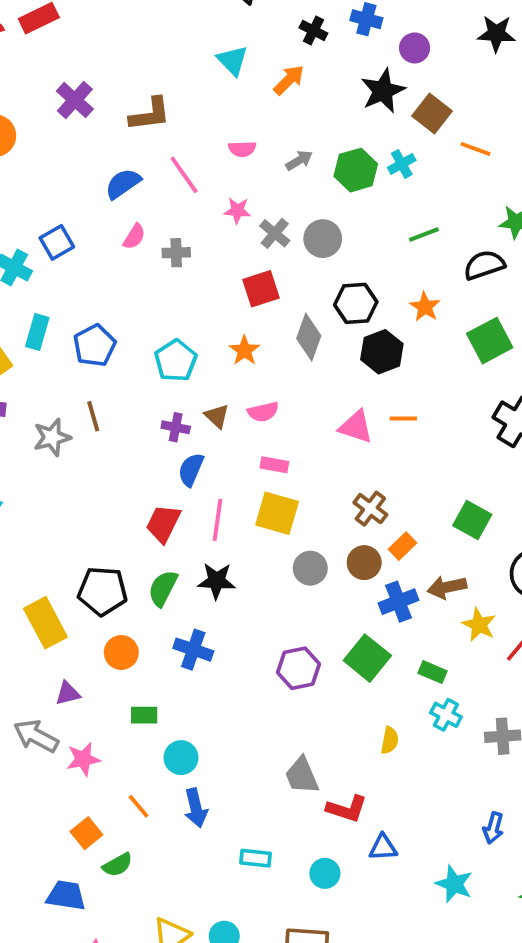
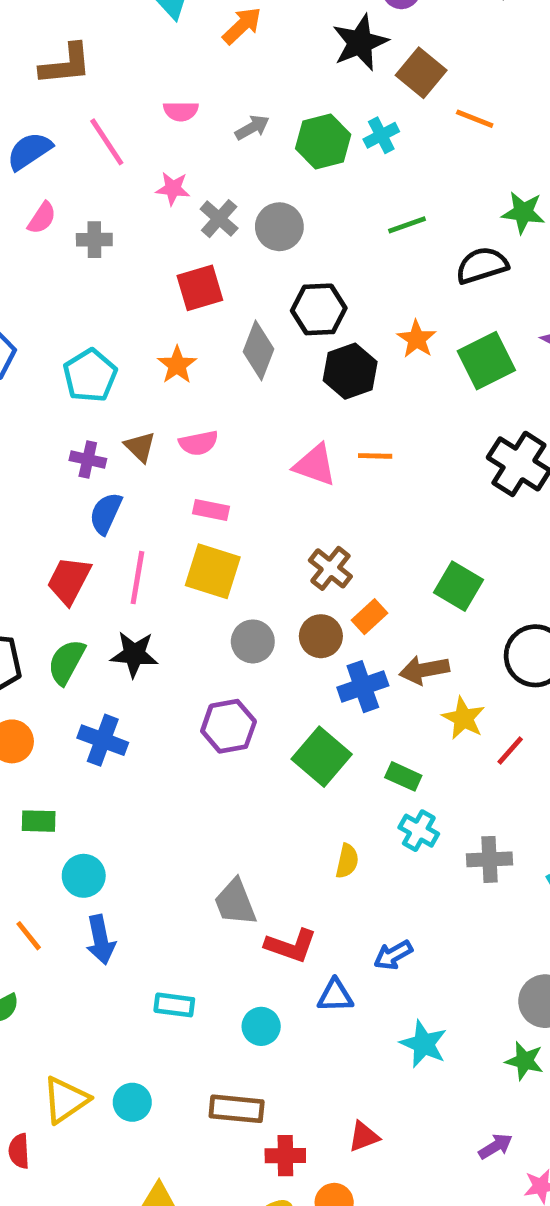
orange star: (425, 307) -> (417, 339), moved
purple hexagon: (299, 668) -> (229, 726), moved
blue arrow: (493, 828) -> (393, 955), moved, turned 44

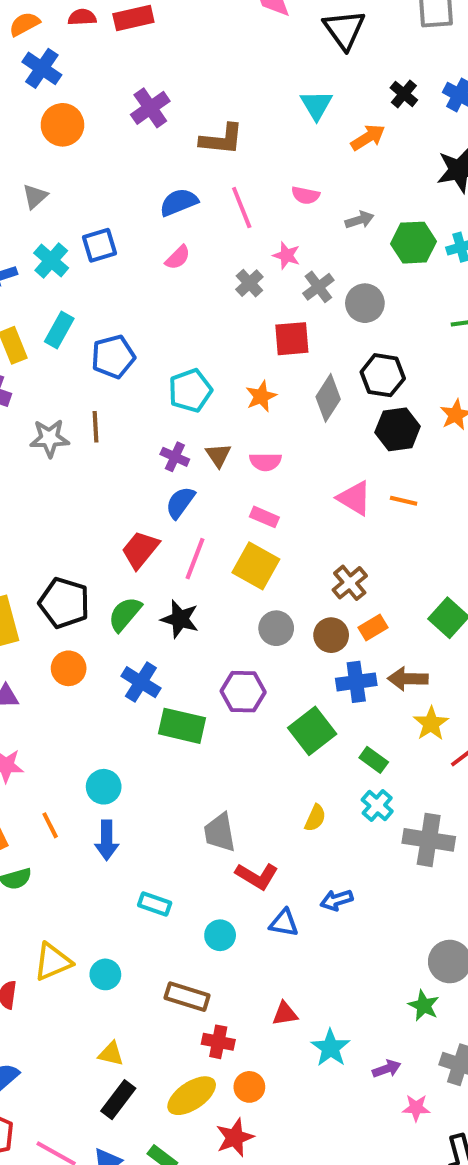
gray cross: (94, 240) -> (249, 283), moved, turned 36
green rectangle: (39, 821) -> (182, 726), moved, size x1.6
gray cross: (490, 859) -> (429, 840), size x1.4
cyan star: (424, 1044) -> (330, 1048), moved
red triangle: (364, 1136) -> (285, 1014), moved

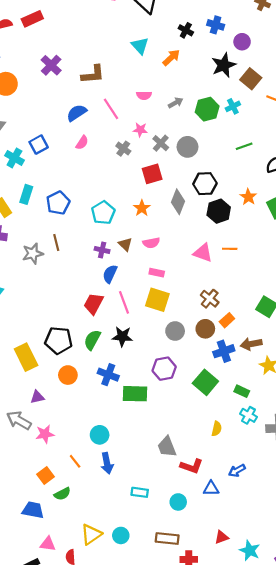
pink line: (195, 559) -> (124, 302), turned -30

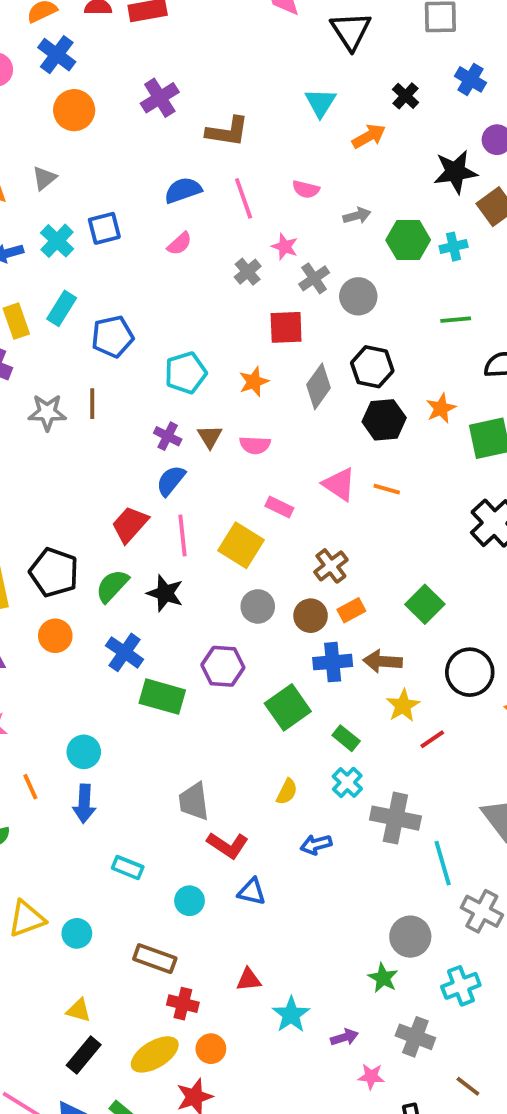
blue cross: (216, 25) -> (470, 79), moved
pink rectangle: (157, 273) -> (279, 507), moved
blue arrow: (237, 470) -> (316, 845), moved

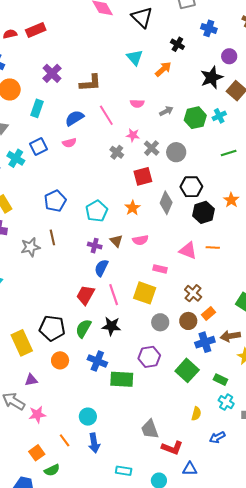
pink semicircle: (179, 244) -> (69, 143), moved, turned 40
cyan rectangle: (62, 308) -> (37, 108), moved

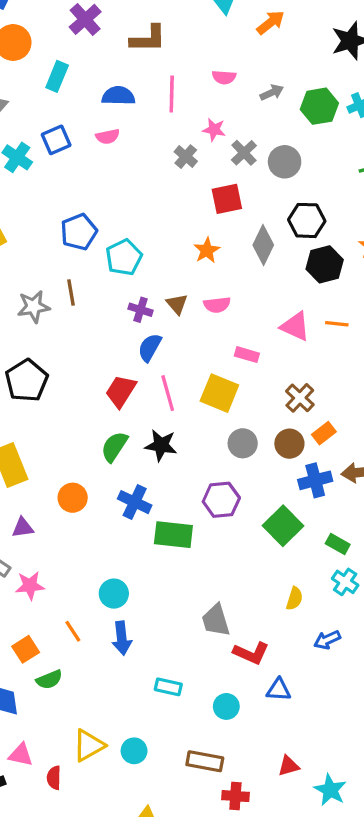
pink line: (106, 115) -> (172, 94), turned 30
blue semicircle: (74, 118) -> (118, 96), turned 30
cyan pentagon: (97, 211) -> (124, 257), moved
black pentagon: (52, 328) -> (27, 380), moved, turned 30

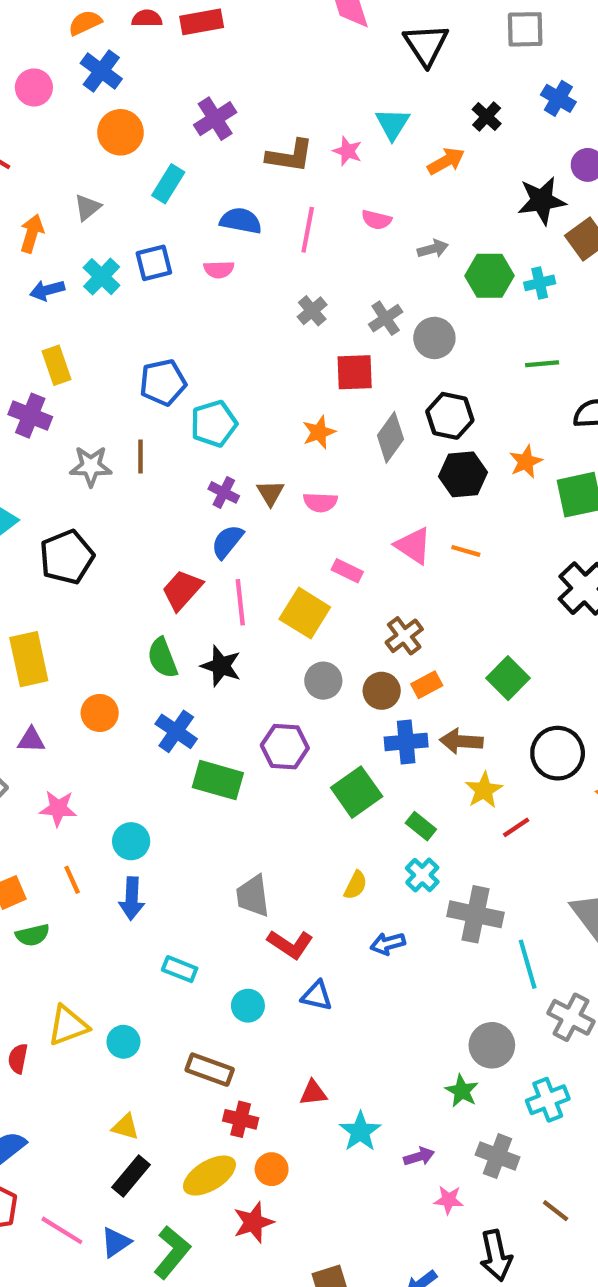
pink star: (214, 130) -> (347, 151), moved
green semicircle: (114, 447) -> (162, 658), turned -64
pink star: (30, 586) -> (58, 808), moved

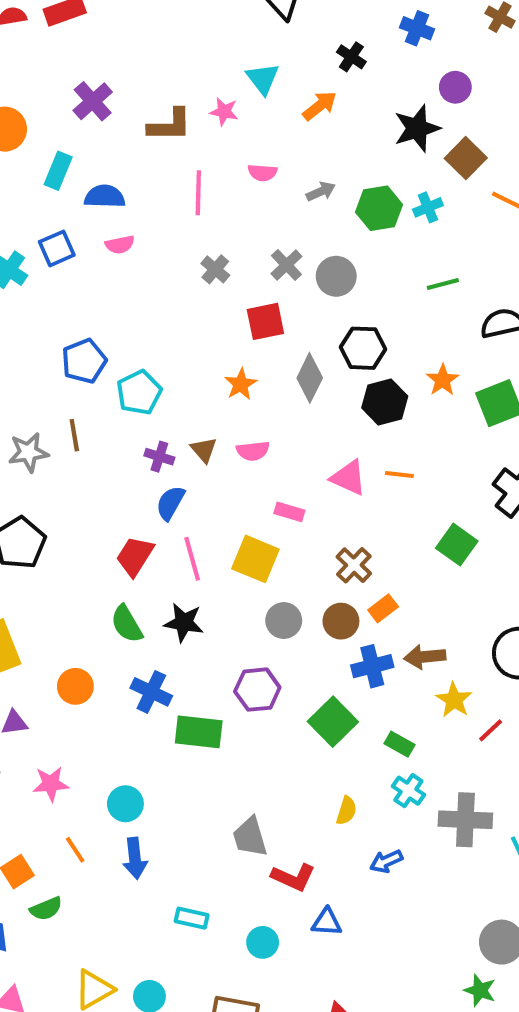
blue semicircle: (241, 221) -> (105, 196), moved
green square: (508, 678) -> (457, 545), moved

